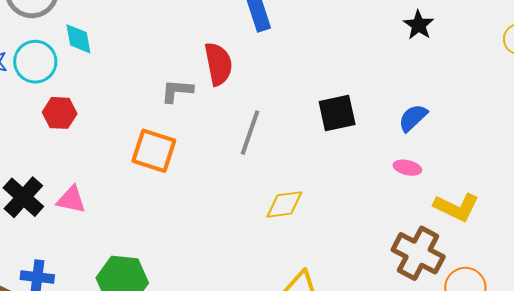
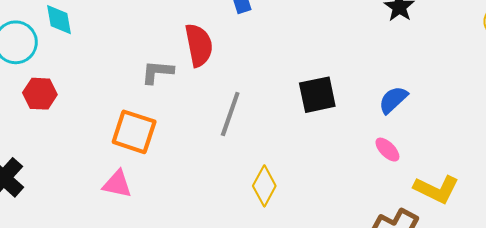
pink ellipse: (407, 168) -> (387, 150), turned 32
pink triangle: (71, 200) -> (117, 184), moved
yellow diamond: (284, 204) -> (264, 186), turned -54

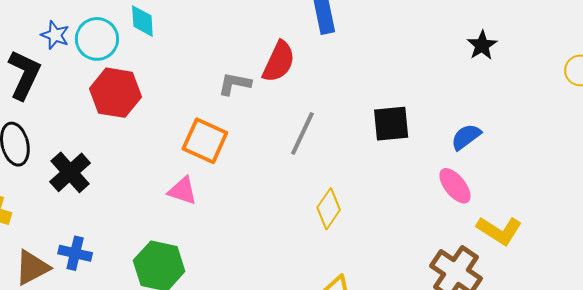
red semicircle: (199, 45) -> (279, 62), turned 30
red hexagon: (40, 94) -> (116, 93), size x1.5
pink ellipse: (387, 150) -> (455, 186), size x1.4

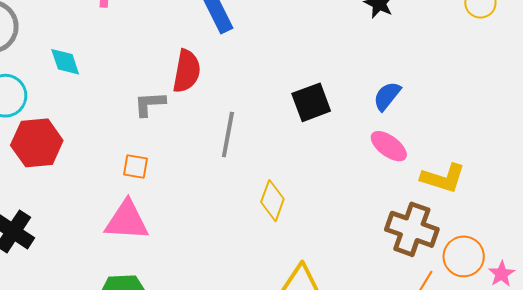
cyan diamond: (142, 21) -> (65, 62), moved
orange square: (205, 141) -> (136, 166), size x0.6
pink triangle: (183, 191) -> (127, 221), size x1.5

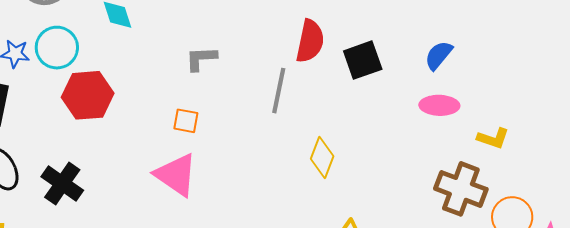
red semicircle: (187, 71) -> (310, 41), moved
pink ellipse: (389, 146) -> (439, 105), turned -36
yellow L-shape: (443, 178) -> (493, 138), size x0.7
pink triangle: (127, 221) -> (176, 175), turned 30

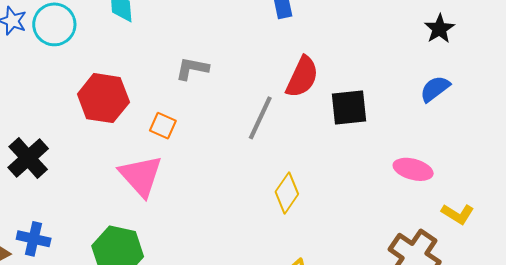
blue semicircle: (439, 55) -> (435, 89), moved
red hexagon: (88, 95) -> (103, 98), moved

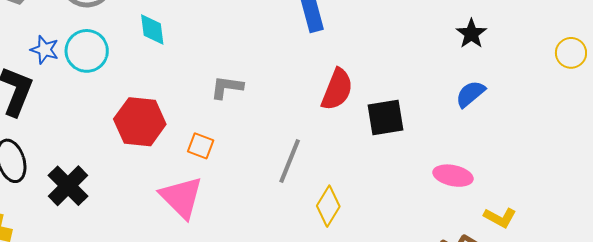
gray line: (260, 118) -> (290, 161), moved

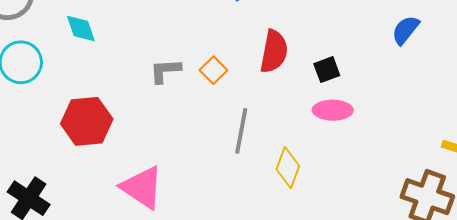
black square: (386, 117) -> (327, 70), size x0.7
orange square: (201, 146) -> (213, 70), moved, turned 36
pink ellipse: (453, 176) -> (333, 110), moved

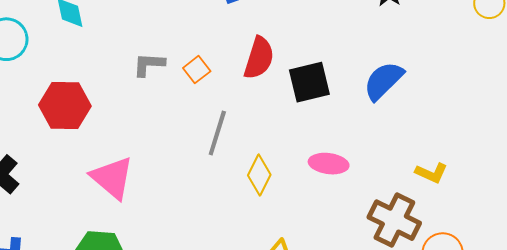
blue semicircle: (405, 30) -> (383, 81), moved, size x1.4
black square: (327, 70) -> (309, 82), size x1.6
pink ellipse: (333, 110) -> (329, 164), moved

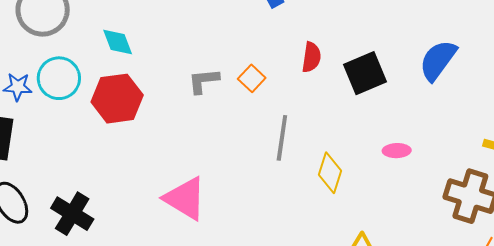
red semicircle: (259, 58) -> (311, 57), size x0.7
red hexagon: (65, 106) -> (117, 99), moved
pink ellipse: (329, 164) -> (397, 151), size x0.7

